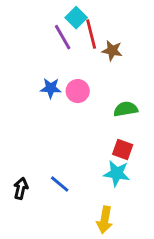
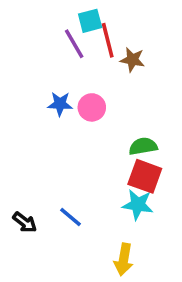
cyan square: (76, 18) -> (90, 21), turned 30
green semicircle: (126, 109) -> (143, 146), moved
red square: (123, 149) -> (145, 176), size x1.4
black arrow: (21, 188) -> (25, 222), turned 114

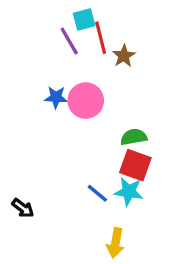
brown star: (132, 60) -> (124, 56), turned 30
pink circle: (92, 107) -> (86, 101), size x1.4
blue line: (71, 217) -> (97, 193), moved

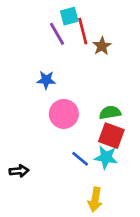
pink circle: (86, 101) -> (64, 114), moved
black arrow: (23, 208) -> (19, 171), turned -42

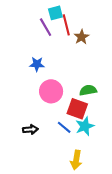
red square: (111, 136) -> (77, 109), moved
cyan star: (106, 157) -> (85, 126), turned -30
black arrow: (19, 171) -> (30, 129), moved

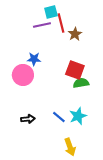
purple line: (46, 27) -> (42, 25), turned -72
pink circle: (51, 91) -> (23, 75), moved
red square: (77, 109) -> (75, 70), moved
yellow arrow: (76, 160) -> (70, 147), turned -30

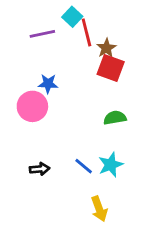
cyan square: (51, 12) -> (72, 17), turned -32
purple line: (42, 25) -> (42, 34), moved
red square: (75, 70) -> (111, 68), moved

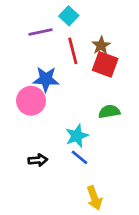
red line: (86, 32) -> (73, 51), moved
blue star: (48, 84) -> (46, 79), size x1.4
cyan star: (111, 165) -> (77, 136), moved

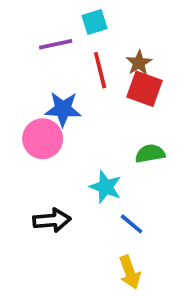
cyan square: (69, 16) -> (94, 22), turned 30
cyan star: (77, 136) -> (106, 187), turned -30
blue line: (80, 157) -> (132, 224), moved
black arrow: (38, 160) -> (52, 220), size x1.4

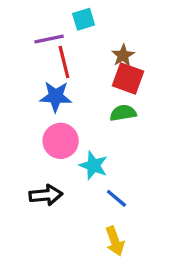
red line: (100, 70) -> (64, 62), moved
pink circle: (43, 139) -> (61, 141), moved
green semicircle: (150, 154) -> (123, 113), moved

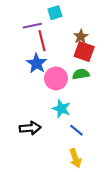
blue star: (56, 97) -> (37, 63), turned 30
pink circle: (61, 141) -> (56, 78), moved

